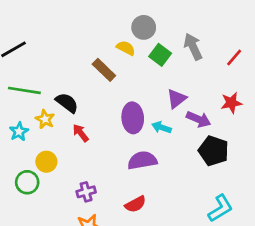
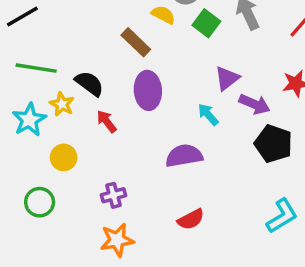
purple ellipse: (133, 118) -> (148, 90), moved
cyan arrow: (161, 127) -> (208, 114), turned 30
cyan star: (19, 132) -> (29, 120), size x1.4
green circle: (27, 182) -> (40, 202), moved
red semicircle: (135, 204) -> (191, 219), moved

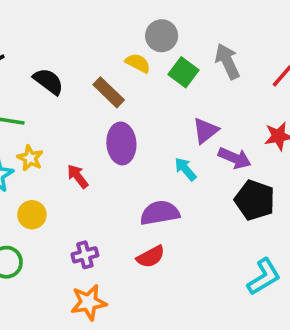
black semicircle: (89, 84) -> (48, 81), moved
red semicircle: (191, 219) -> (151, 257), moved

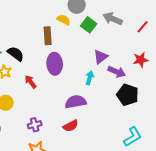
gray arrow: (227, 61) -> (113, 19), turned -42
black semicircle: (48, 81) -> (16, 54), moved
brown rectangle: (109, 92) -> (48, 36), turned 42
cyan arrow: (185, 169) -> (90, 78), turned 56

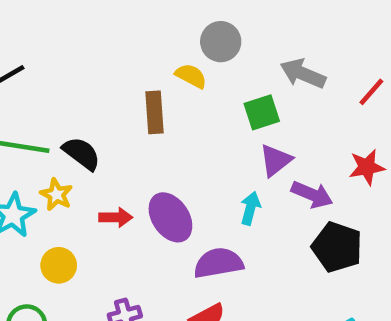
green square: (89, 25) -> (262, 112), moved, turned 35
purple ellipse: (55, 64) -> (170, 217), moved, turned -30
red arrow: (31, 82) -> (116, 217), turned 128

